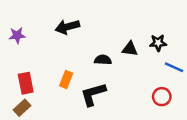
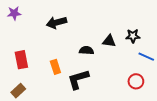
purple star: (17, 35) -> (14, 13), moved
orange rectangle: (66, 79) -> (55, 67), turned -40
red rectangle: (26, 83) -> (21, 60), moved

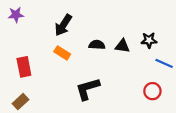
black arrow: (56, 23) -> (63, 25), turned -42
black semicircle: (86, 50) -> (97, 45), moved
orange rectangle: (55, 67) -> (62, 53), moved, turned -40

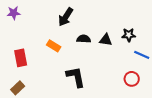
black arrow: (63, 25) -> (66, 17), moved
black L-shape: (88, 89) -> (76, 77), turned 95

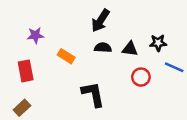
purple star: (14, 13) -> (35, 35), moved
black arrow: (66, 17) -> (100, 21), moved
red circle: (132, 79) -> (141, 77), moved

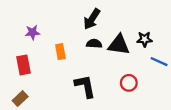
black triangle: (130, 49) -> (119, 45), size x1.5
orange rectangle: (66, 56) -> (60, 52), turned 48
red circle: (141, 77) -> (129, 83), moved

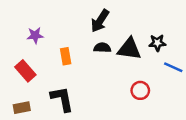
red rectangle: (24, 65) -> (25, 71), turned -30
black L-shape: (85, 86) -> (62, 99), moved
brown rectangle: (20, 99) -> (22, 108), turned 32

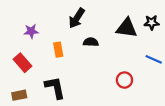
black arrow: (100, 21) -> (77, 18), moved
black star: (157, 43) -> (152, 23), moved
black triangle: (129, 49) -> (127, 28), moved

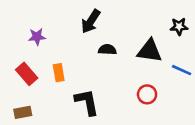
black triangle: (127, 28) -> (150, 51), moved
orange rectangle: (58, 50) -> (59, 73), moved
black L-shape: (55, 88) -> (87, 102), moved

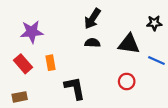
black arrow: (91, 21) -> (92, 19), moved
purple star: (37, 37) -> (32, 32), size x1.5

